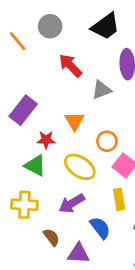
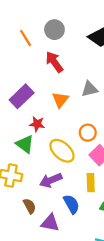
red arrow: (70, 65) -> (54, 62), moved
orange triangle: (74, 121) -> (60, 100), moved

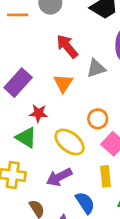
orange line: (26, 38) -> (18, 15), turned -54
red arrow: (54, 62) -> (67, 46), moved

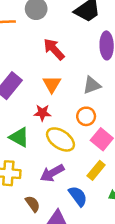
gray triangle: (96, 68) -> (92, 85), moved
red star: (38, 113) -> (42, 113), moved
yellow rectangle: (106, 176) -> (96, 170), turned 48

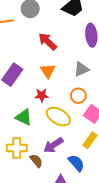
brown semicircle: (33, 204) -> (36, 161), moved

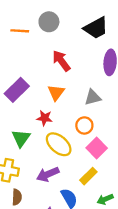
green triangle: (24, 117) -> (21, 138), turned 30
brown semicircle: (36, 161) -> (17, 197), moved, turned 32

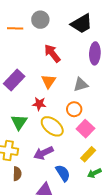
yellow rectangle: (88, 176) -> (88, 154), moved

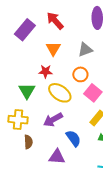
purple rectangle: (14, 80) -> (25, 30), moved

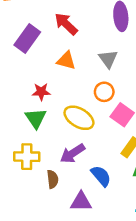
orange triangle: (53, 49) -> (66, 61), turned -42
gray triangle: (85, 50) -> (108, 59), turned -42
red star: (46, 71) -> (41, 92), moved
brown semicircle: (28, 142) -> (53, 179), moved

